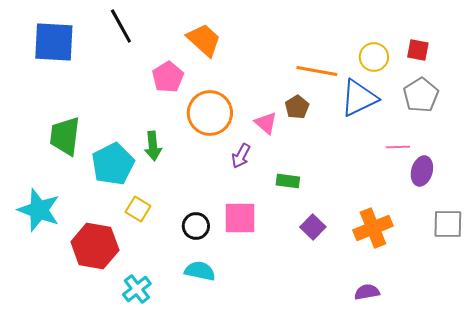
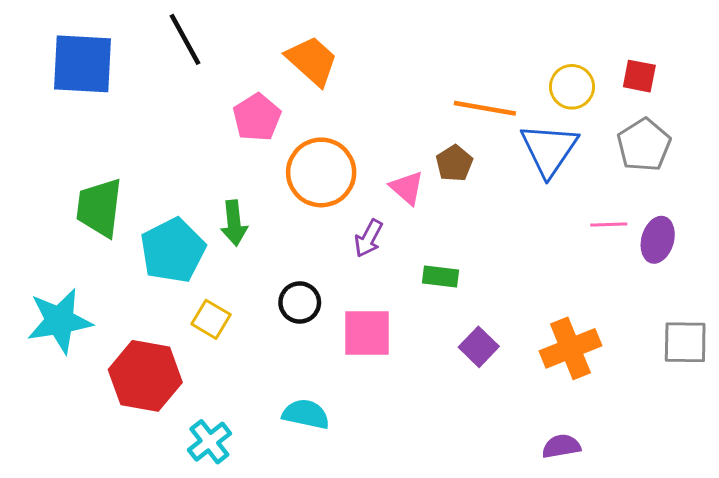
blue triangle: (359, 98) -> (549, 150), turned -30
purple ellipse: (422, 171) -> (658, 240), moved
cyan star: (39, 210) -> (60, 321), turned -30
black circle: (196, 226) -> (300, 302), moved

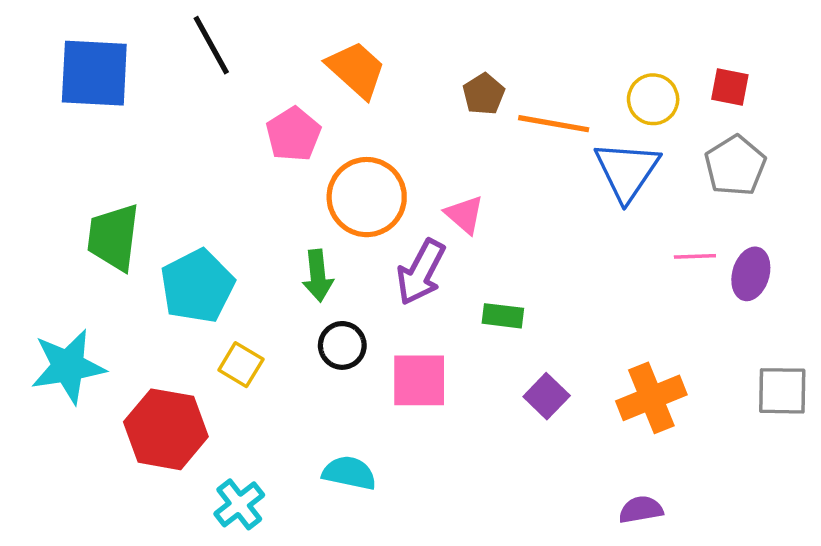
brown pentagon: (454, 163) -> (484, 94), moved
green arrow: (234, 223) -> (318, 276), moved
purple arrow: (369, 238) -> (421, 272), size x1.5

